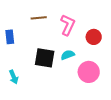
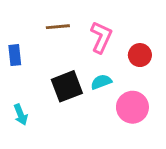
black square: (45, 58) -> (67, 86), turned -30

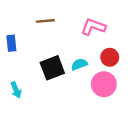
pink L-shape: (101, 37) -> (93, 27), moved, turned -95
red circle: (140, 55) -> (110, 57), moved

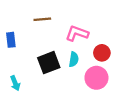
pink L-shape: (93, 27) -> (77, 33), moved
cyan semicircle: (79, 64) -> (74, 59), turned 120

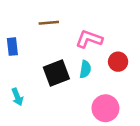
pink circle: (96, 78) -> (105, 108), moved

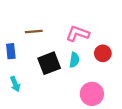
brown line: (49, 23) -> (34, 31), moved
blue rectangle: (12, 47) -> (11, 51), moved

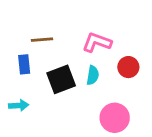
blue rectangle: (11, 51) -> (24, 64), moved
cyan arrow: (15, 84) -> (19, 105), turned -72

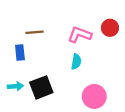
red circle: (128, 67) -> (110, 28), moved
black square: (61, 79) -> (41, 87), moved

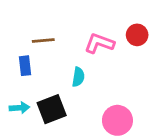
cyan semicircle: (76, 62) -> (78, 77), moved

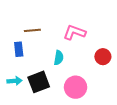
red circle: (137, 35) -> (103, 57), moved
pink circle: (117, 120) -> (76, 87), moved

